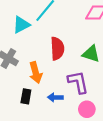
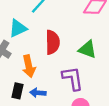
cyan triangle: (21, 25) -> (18, 28), moved
blue arrow: (55, 97) -> (38, 93), moved

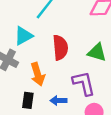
blue arrow: (38, 93) -> (58, 101), moved

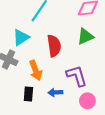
green triangle: (97, 52) -> (85, 36), moved, turned -36

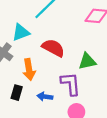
green triangle: (85, 36) -> (87, 61), moved
red semicircle: (54, 46) -> (53, 48), turned -65

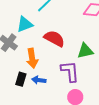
blue arrow: (45, 97) -> (39, 80), moved

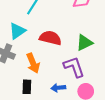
blue arrow: (39, 80) -> (58, 88), moved

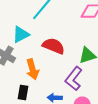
purple L-shape: (74, 67) -> (74, 79), turned -130

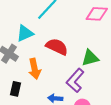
black rectangle: (23, 93) -> (16, 89), moved

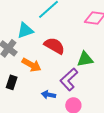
orange arrow: (35, 69) -> (31, 65), turned -54

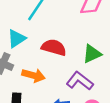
purple L-shape: (69, 79) -> (80, 81), turned 95

